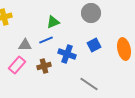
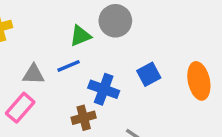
gray circle: (91, 13) -> (115, 21), moved
brown cross: (44, 66) -> (84, 118), moved

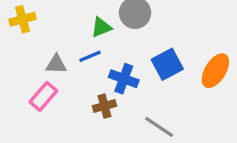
blue square: (149, 74) -> (167, 64), size x1.4
orange ellipse: (199, 81) -> (215, 71), turned 44

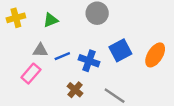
green triangle: (101, 27) -> (51, 20), moved
blue line: (90, 56) -> (62, 56), moved
brown cross: (104, 106) -> (75, 90), moved, turned -35

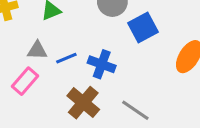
blue square: (120, 50) -> (143, 27), moved
brown cross: (75, 90) -> (83, 103), size x1.5

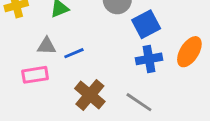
blue cross: (102, 64) -> (149, 59), moved, turned -30
pink rectangle: (25, 81) -> (35, 75), turned 40

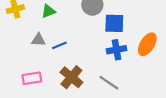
blue square: (146, 24) -> (114, 23), turned 30
pink rectangle: (35, 75) -> (32, 78), moved

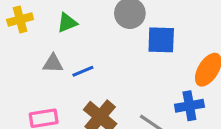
blue cross: (117, 50) -> (189, 106), moved

